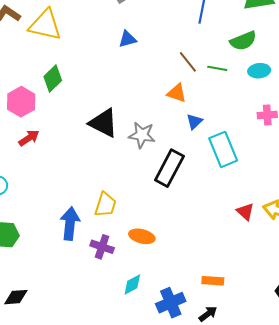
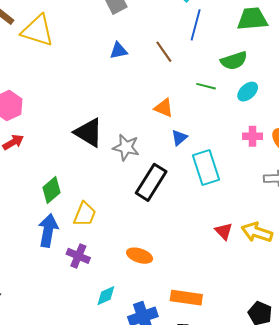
brown line: (188, 62) -> (164, 52), moved
cyan ellipse: (259, 71) -> (248, 92), turned -40
green diamond: (53, 78) -> (51, 190), moved
orange ellipse: (142, 236) -> (140, 256), moved
orange rectangle: (213, 281) -> (186, 298), size x1.4

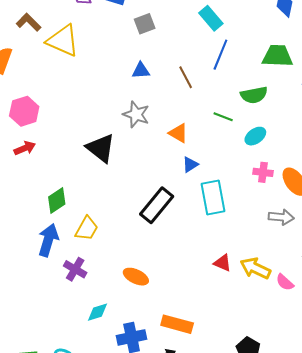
cyan ellipse: (248, 92) -> (255, 136), moved
gray star: (126, 147) -> (136, 114), moved
red triangle: (224, 231) -> (222, 263), turned -30

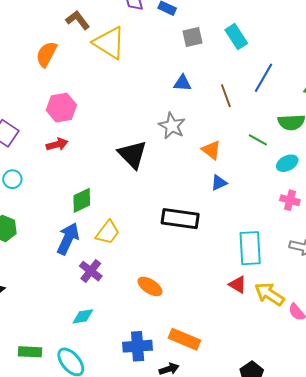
cyan rectangle: (211, 18) -> (236, 37), moved
cyan rectangle: (213, 197) -> (250, 248), moved
black rectangle: (157, 205) -> (180, 219), turned 51
cyan diamond: (97, 312) -> (83, 316), moved

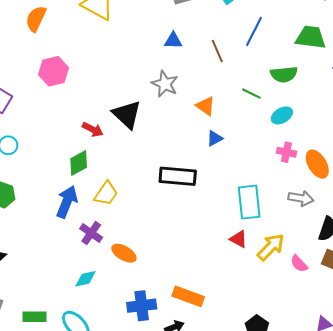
red arrow: (57, 144) -> (93, 129), moved, turned 45
orange ellipse: (150, 286) -> (124, 253), moved
yellow arrow: (269, 294) -> (271, 247), turned 104

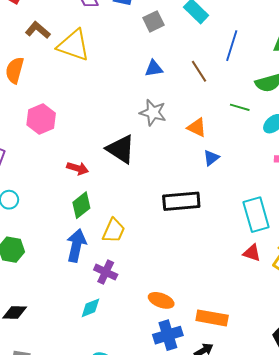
red arrow: (93, 129) -> (78, 168), moved
orange ellipse: (124, 253) -> (161, 300), moved
cyan diamond: (86, 279) -> (90, 308), moved

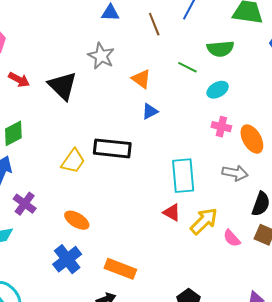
red arrow: (78, 168) -> (19, 80), moved
yellow trapezoid: (114, 231) -> (73, 161), moved
orange ellipse: (161, 300) -> (77, 220), moved
blue cross: (168, 335) -> (67, 259), moved, turned -32

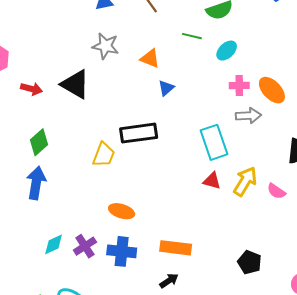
gray arrow: (235, 173) -> (248, 116), moved
purple cross: (25, 204) -> (85, 246), moved, turned 35
blue cross: (67, 259) -> (122, 251), turned -32

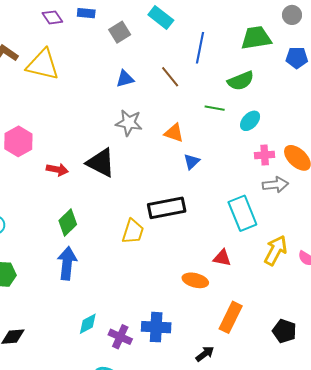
red triangle: (212, 181) -> (222, 258), moved
orange ellipse: (122, 211) -> (195, 280), moved
purple cross: (85, 246) -> (120, 337), moved, turned -30
orange rectangle: (176, 248) -> (231, 317), moved, turned -68

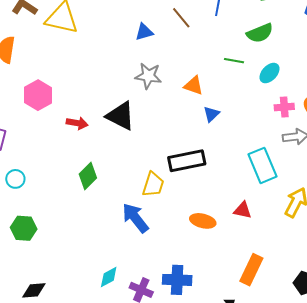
brown line: (170, 77) -> (181, 18), moved
blue arrow: (67, 263) -> (135, 218), moved, turned -44
orange ellipse: (195, 280) -> (203, 221), moved

